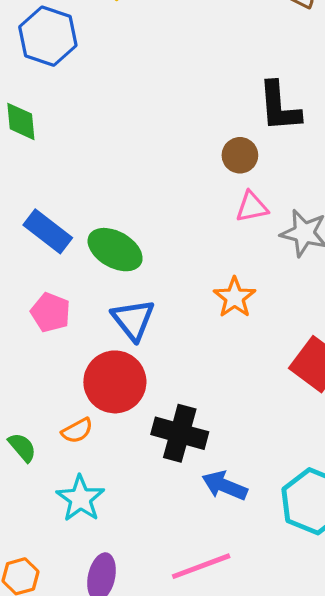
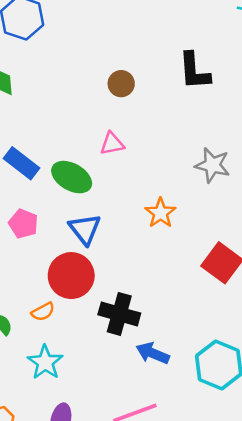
brown circle: (240, 155) -> (121, 84), moved
pink triangle: (252, 207) -> (112, 144), moved

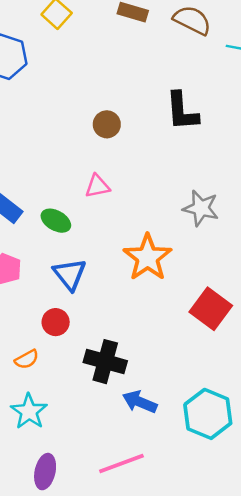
green ellipse: (72, 177) -> (56, 221), size x0.7
orange star: (160, 213) -> (147, 257), size x1.5
red circle: (71, 276) -> (56, 322), size x0.6

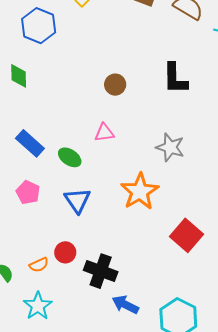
gray star: (201, 208) -> (170, 147), moved
red circle: (56, 322) -> (65, 252), moved

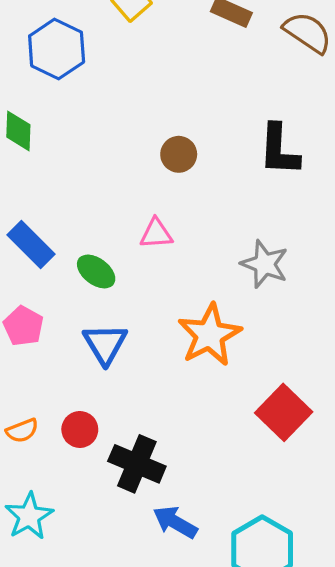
orange semicircle: (39, 265) -> (22, 431), moved

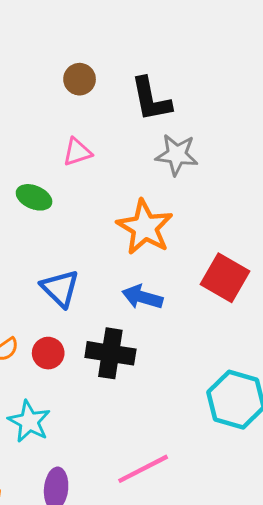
black L-shape: (279, 150) -> (151, 99), moved
blue triangle: (105, 344) -> (60, 288), moved
red circle: (80, 429) -> (48, 353), moved
blue arrow: (175, 522) -> (142, 297), moved

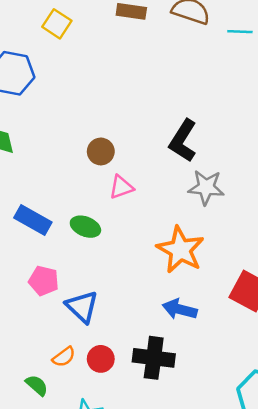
brown circle: (80, 79) -> (101, 151), moved
black L-shape: (151, 99) -> (183, 141), turned 45
blue triangle: (60, 288) -> (82, 307), moved

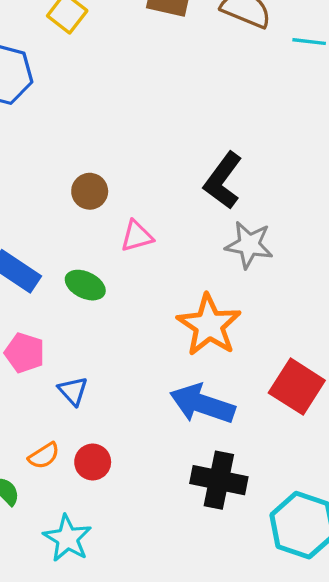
brown circle: (101, 151) -> (90, 191), moved
blue triangle: (82, 307) -> (73, 391), size x0.7
blue arrow: (180, 309) -> (202, 404), size x1.4
black cross: (154, 358) -> (219, 480), moved

